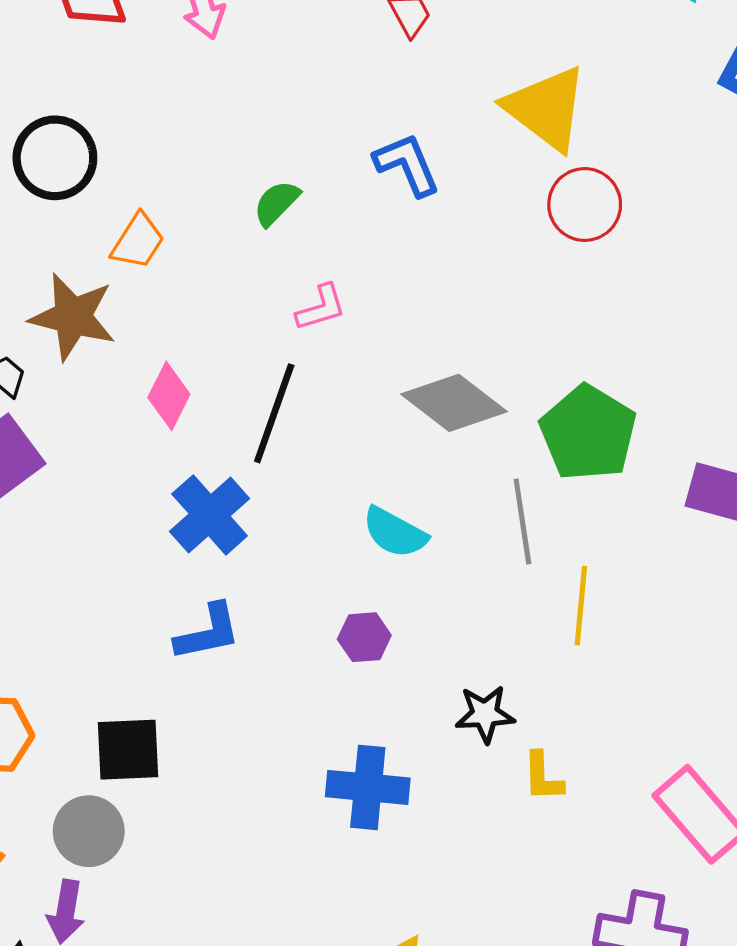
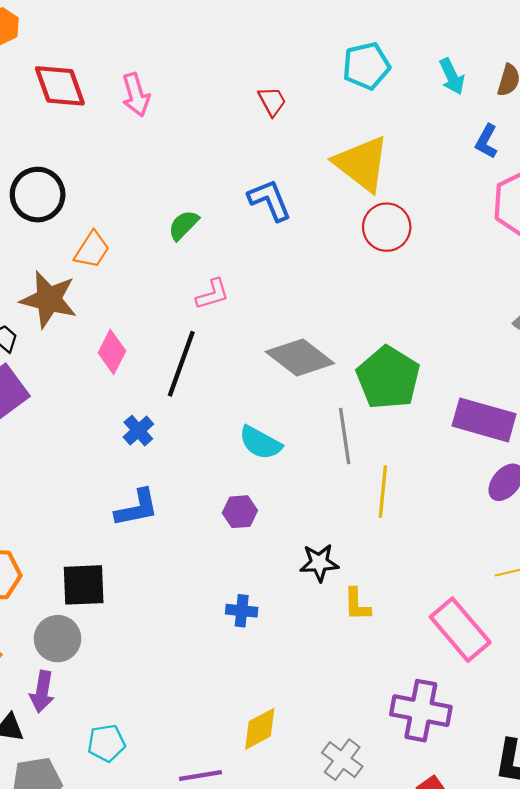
blue cross: (210, 515) -> (138, 431), size x0.6
blue cross: (368, 787) -> (242, 611), size x0.6

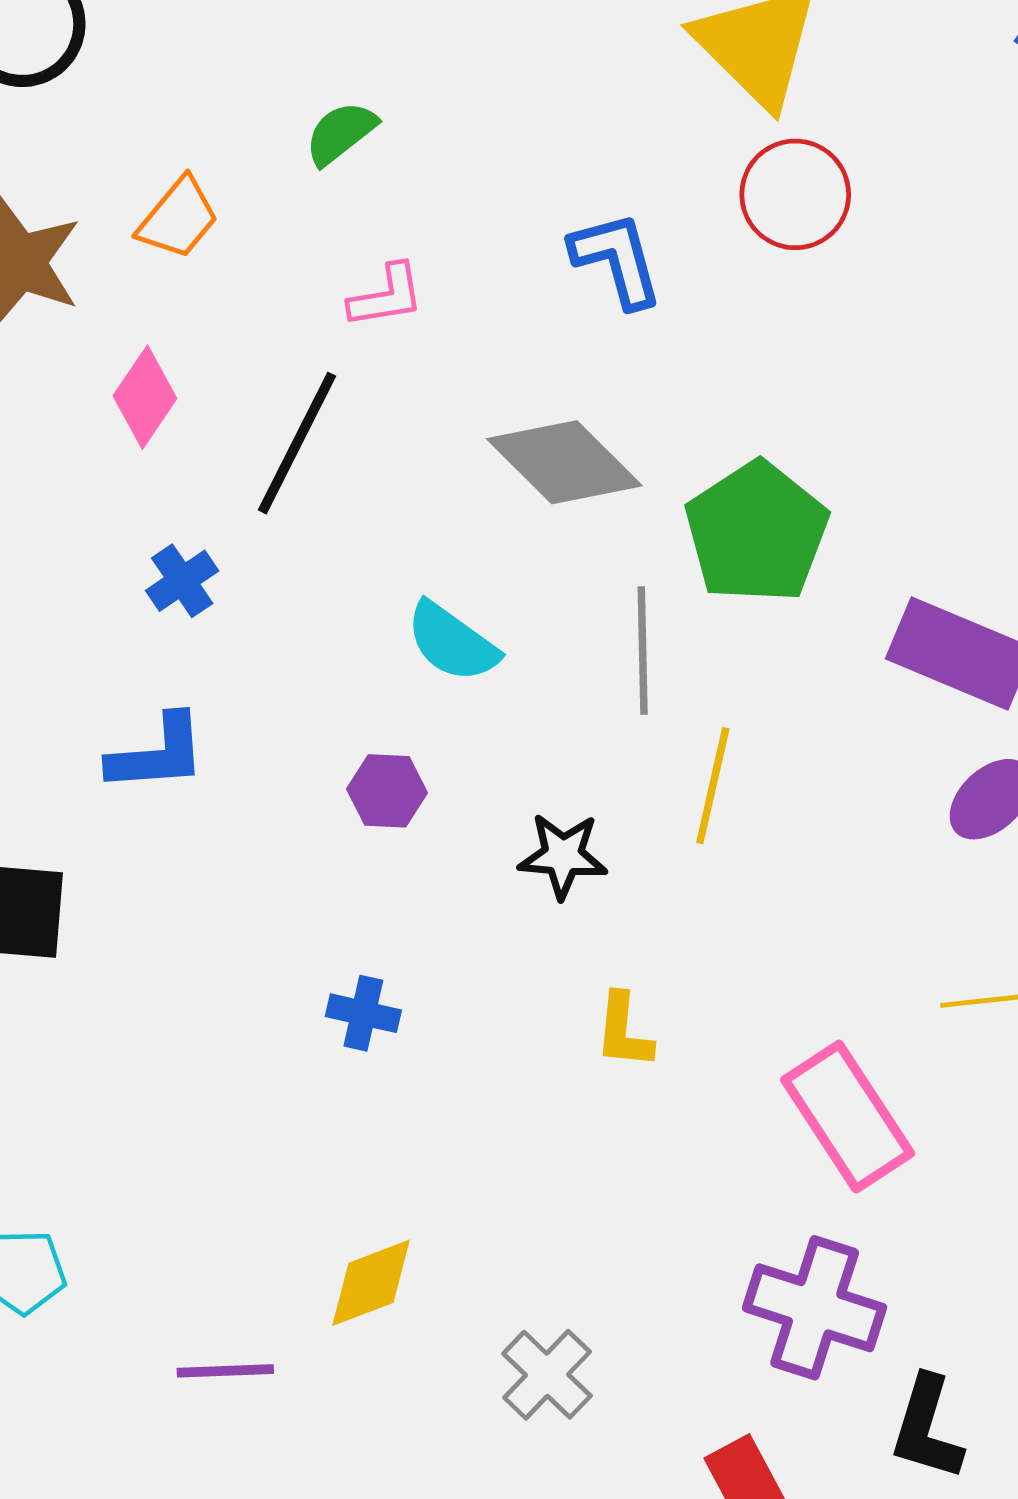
blue L-shape: (270, 200) -> (617, 260), moved
orange trapezoid: (92, 250) -> (178, 218), moved
black star: (319, 563) -> (563, 856), moved
purple cross: (421, 711) -> (815, 1308), moved

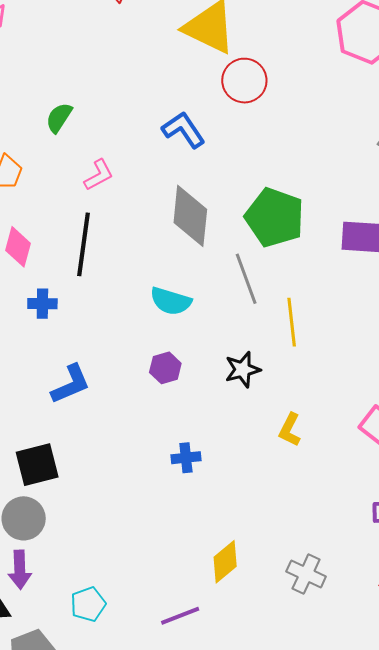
gray diamond: (564, 462) -> (190, 216), turned 70
blue cross: (182, 581) -> (42, 304), moved, turned -36
yellow L-shape: (624, 1031) -> (290, 430), turned 40

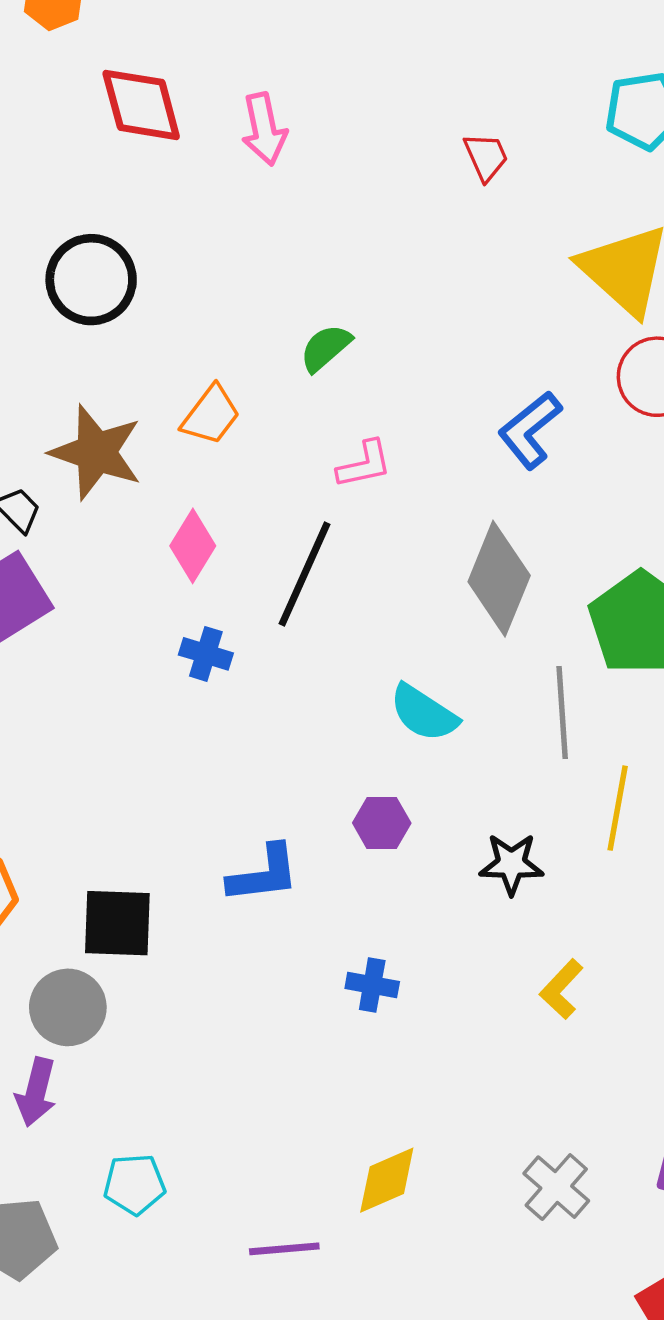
blue L-shape: (183, 130) -> (530, 430), turned -111
blue L-shape: (71, 384) -> (264, 874), moved
gray cross: (306, 574) -> (556, 1187), moved

